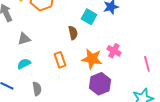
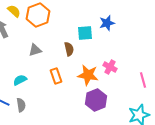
cyan square: (89, 17) -> (85, 33), turned -35
gray triangle: (24, 39) -> (35, 50), moved
gray semicircle: (37, 89) -> (21, 105), moved

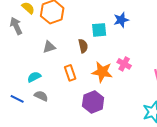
purple hexagon: (96, 100) -> (93, 102), moved
gray semicircle: (21, 105) -> (41, 96), moved, turned -56

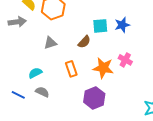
blue star: (121, 20) -> (122, 25), moved
gray arrow: (16, 26) -> (17, 22), turned 108
brown semicircle: (83, 46) -> (84, 42), turned 56

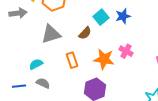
cyan square: (100, 26) -> (101, 17), turned -35
gray triangle: (50, 43) -> (51, 34), size x1.5
blue line: (18, 95) -> (19, 86), turned -32

